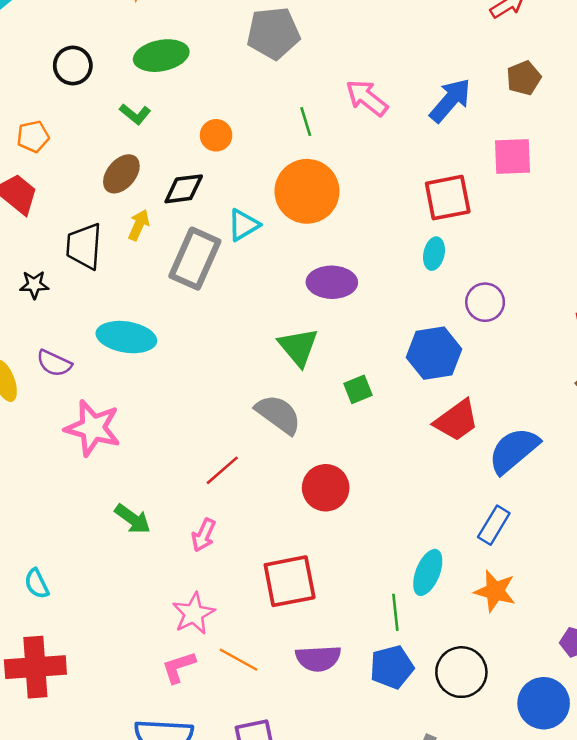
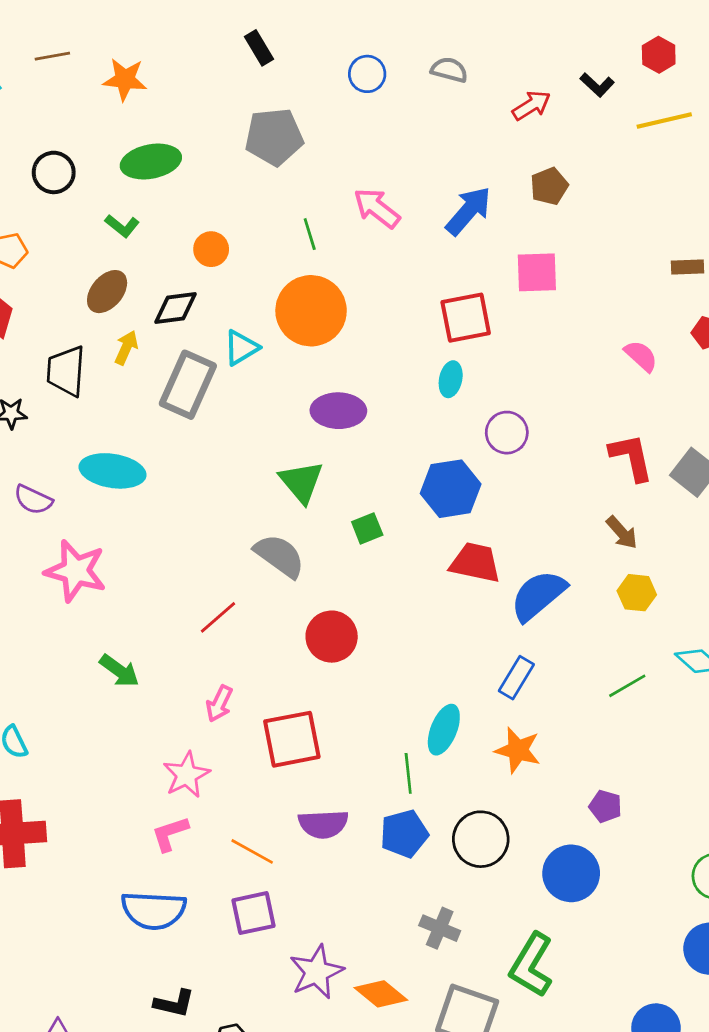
red trapezoid: (456, 420) -> (475, 563), turned -132
pink arrow: (204, 535) -> (219, 704), moved
orange line: (238, 660) -> (252, 851), moved

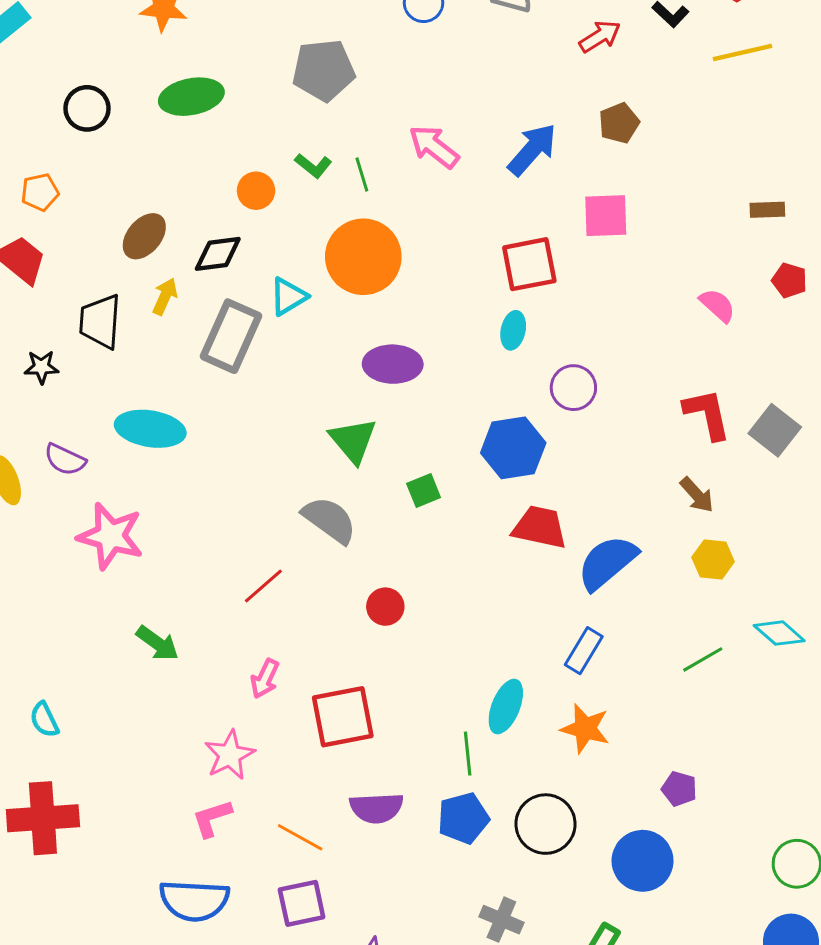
green L-shape: (122, 226) -> (313, 166), moved
red circle: (332, 637) -> (385, 607), size x0.7

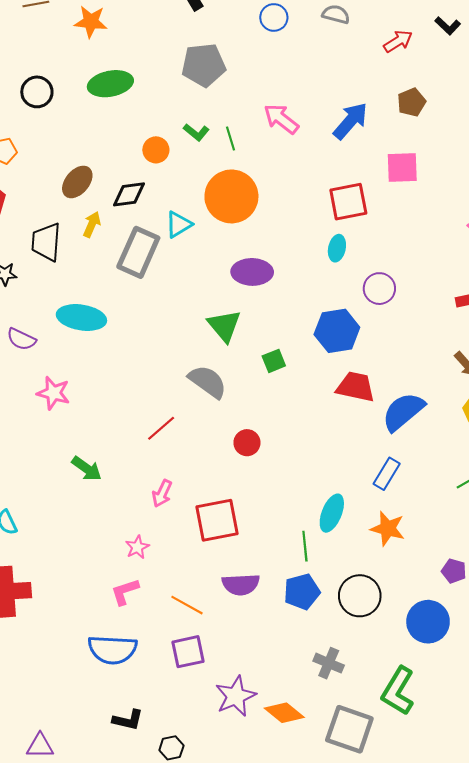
pink star: (111, 536) -> (53, 393), size x0.7
pink star: (230, 755) -> (137, 547), size x0.7

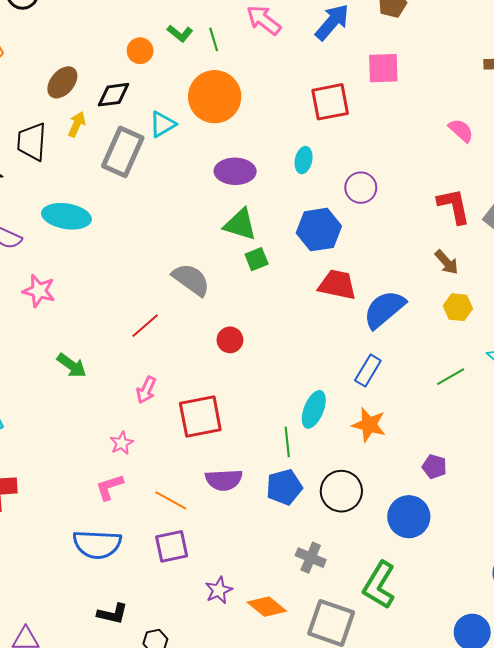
cyan ellipse: (337, 248) -> (304, 160), moved
green triangle: (224, 326) -> (240, 224), moved, turned -33
purple star: (236, 696) -> (219, 590), size x0.7

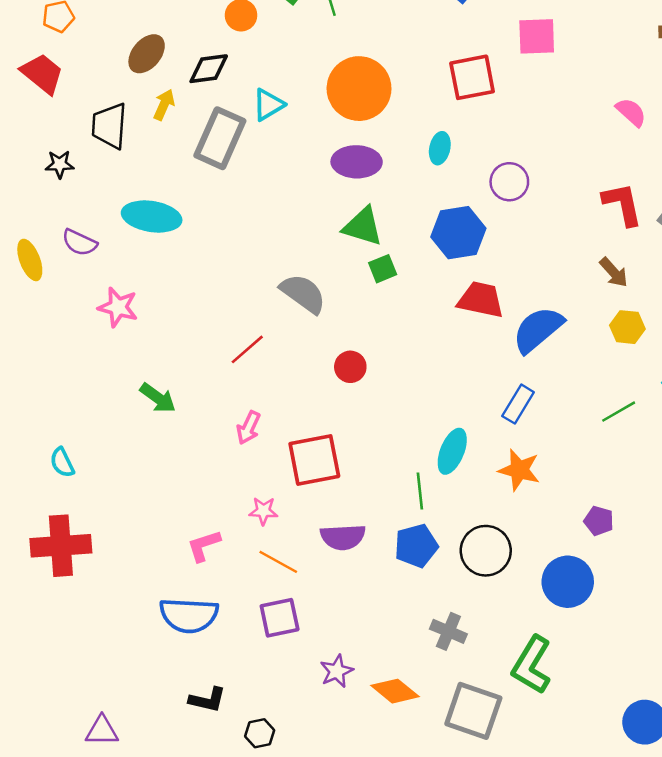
orange circle: (215, 97) -> (359, 89), moved
pink star: (122, 443) -> (263, 511), moved, turned 30

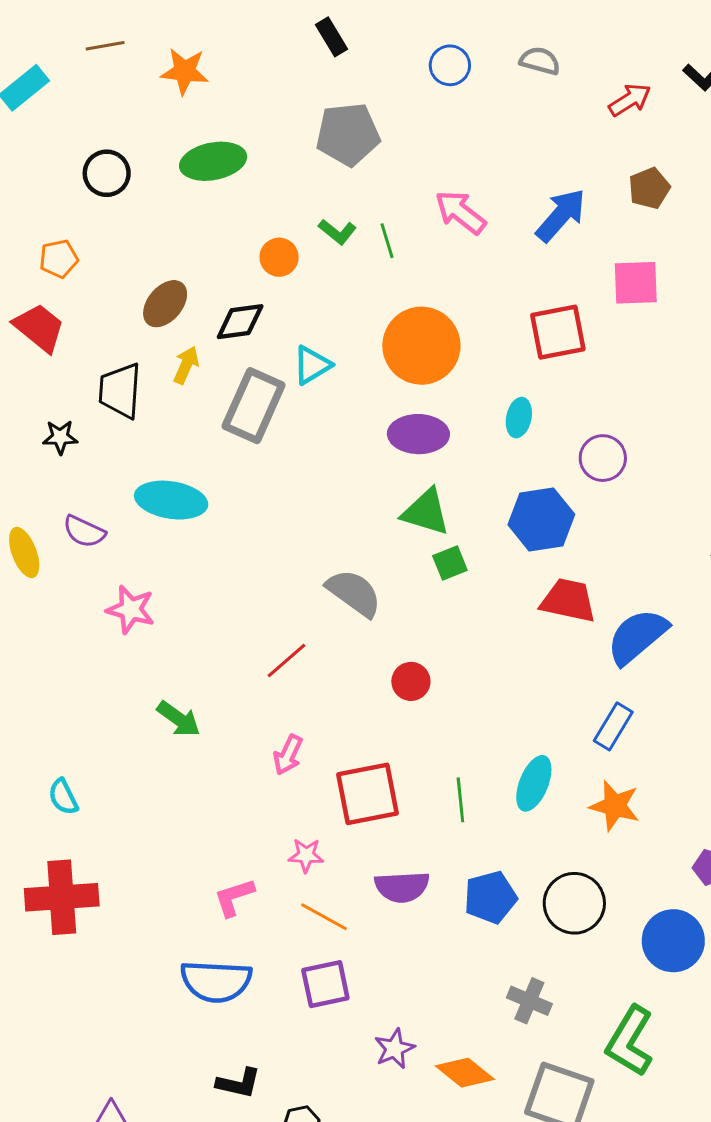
green line: (420, 491) -> (460, 800), moved

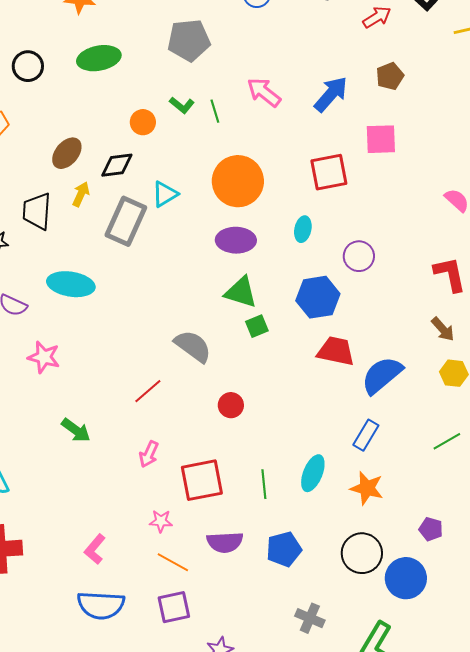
pink L-shape: (234, 897) -> (95, 549), moved, turned -32
black circle: (574, 903) -> (362, 553), moved

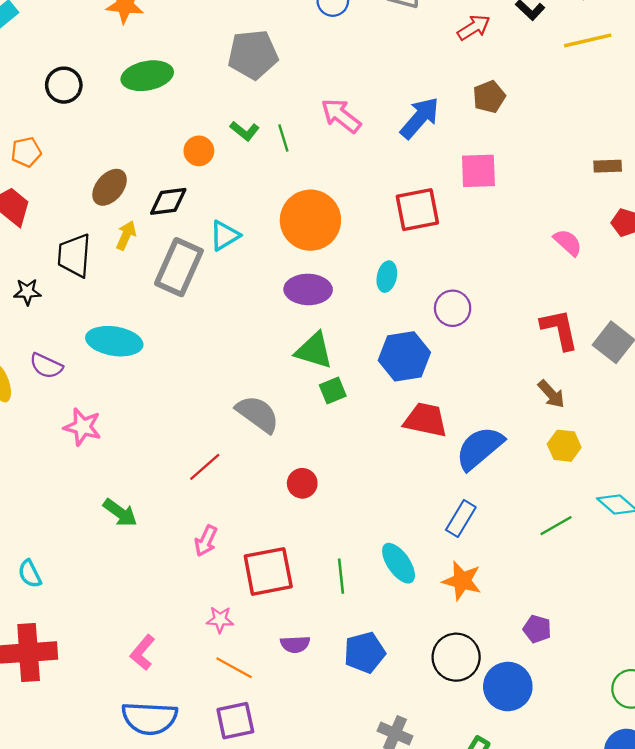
cyan ellipse: (313, 473) -> (399, 563), turned -57
purple semicircle: (225, 542) -> (295, 644), size x0.7

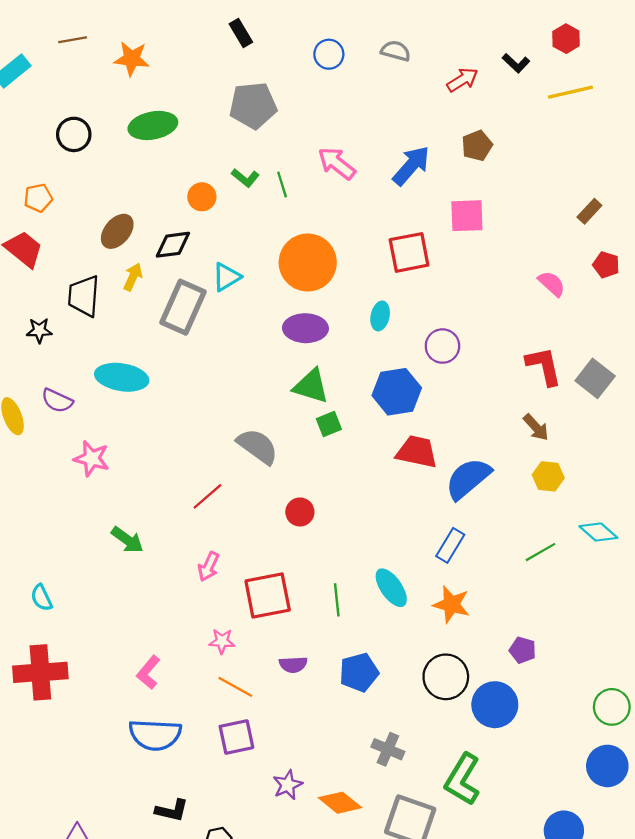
brown rectangle: (608, 166) -> (589, 211), turned -45

